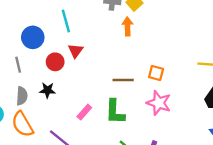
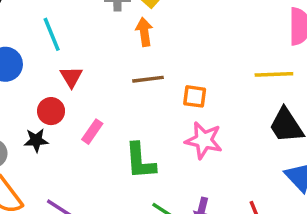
red circle: (55, 62) -> (51, 111), moved
brown line: (123, 80) -> (148, 79), moved
pink rectangle: (84, 112) -> (92, 132), moved

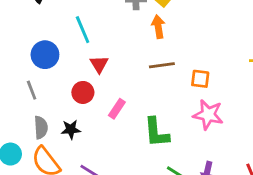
black star: (36, 140) -> (71, 129), moved

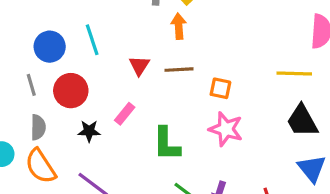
cyan line: (83, 30) -> (92, 40), moved
red triangle: (99, 64) -> (139, 66), moved
red circle: (83, 92) -> (71, 91), moved, size x1.4
black star: (71, 129) -> (89, 131), moved

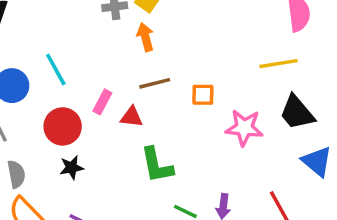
red triangle: (139, 66) -> (132, 117), moved, turned -45
red circle: (71, 91) -> (63, 126), moved
pink rectangle: (125, 114) -> (102, 102), moved
pink star: (226, 129) -> (244, 128), moved

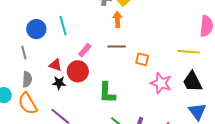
red triangle: (132, 117) -> (55, 65), moved
red circle: (63, 126) -> (78, 71), moved

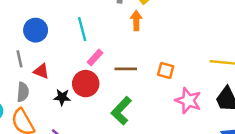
cyan line: (63, 26) -> (82, 29), moved
brown line: (117, 47) -> (126, 69), moved
red triangle: (55, 65) -> (41, 71), moved
green L-shape: (107, 93) -> (121, 111), turned 40

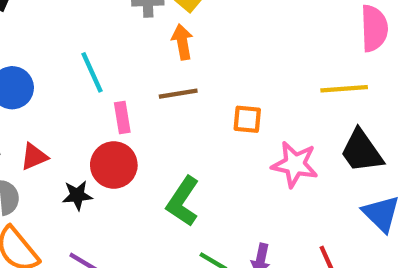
pink rectangle: (95, 58) -> (122, 118), turned -42
brown line: (126, 69) -> (178, 94), moved
red triangle: (41, 71) -> (34, 157), turned -35

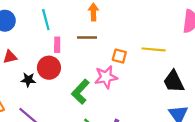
yellow line: (344, 89) -> (154, 49), moved
pink star: (295, 164) -> (106, 77), moved, turned -30

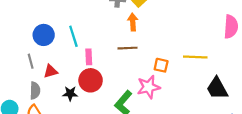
cyan line: (46, 20) -> (73, 36), moved
pink rectangle: (57, 45) -> (89, 57), moved

